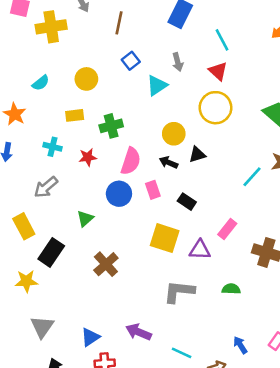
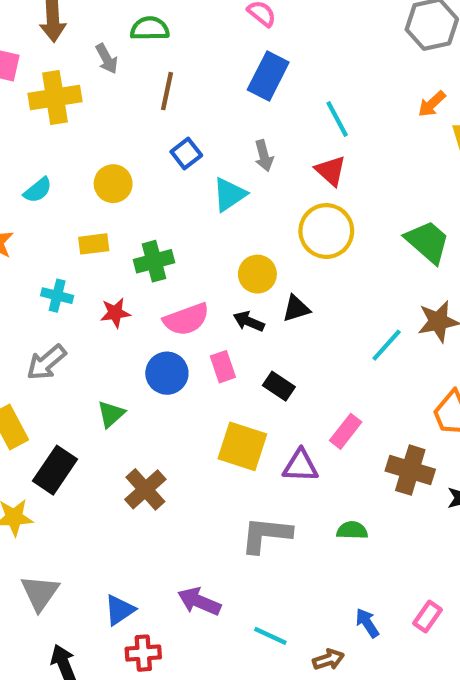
pink semicircle: (131, 161) -> (186, 319), turned 52

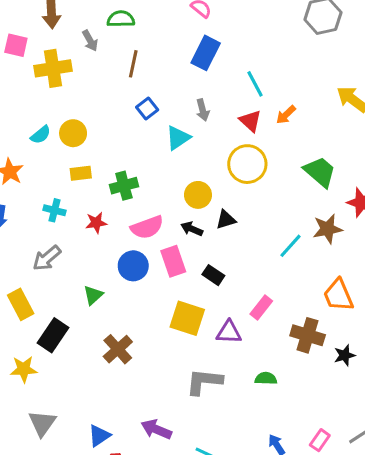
orange arrow: (432, 104) -> (286, 115), moved
yellow circle: (113, 184) -> (73, 133), moved
pink rectangle: (223, 367) -> (173, 261), size x1.4

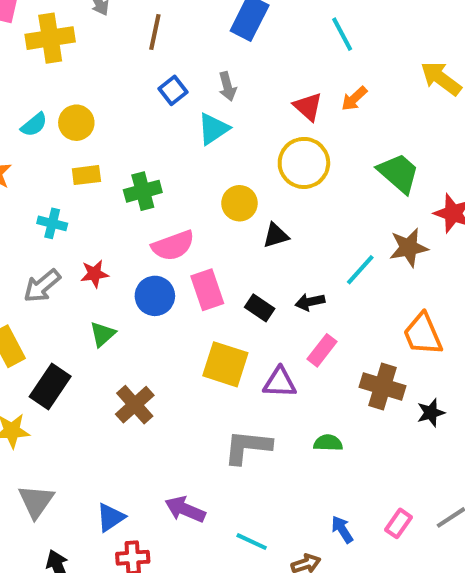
cyan line: (255, 84) -> (342, 34), moved
gray arrow: (203, 110) -> (227, 86), moved
red star: (96, 223) -> (94, 274), moved
black arrow: (192, 229) -> (310, 302), moved, turned -35

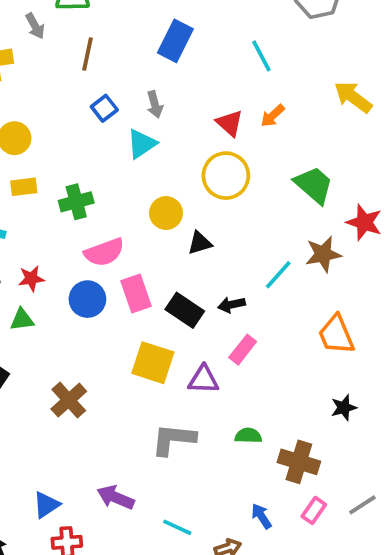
black rectangle: (260, 308) -> (185, 310), size x1.4
green triangle: (103, 334) -> (22, 320), moved, turned 35
brown cross: (382, 387) -> (299, 462), moved

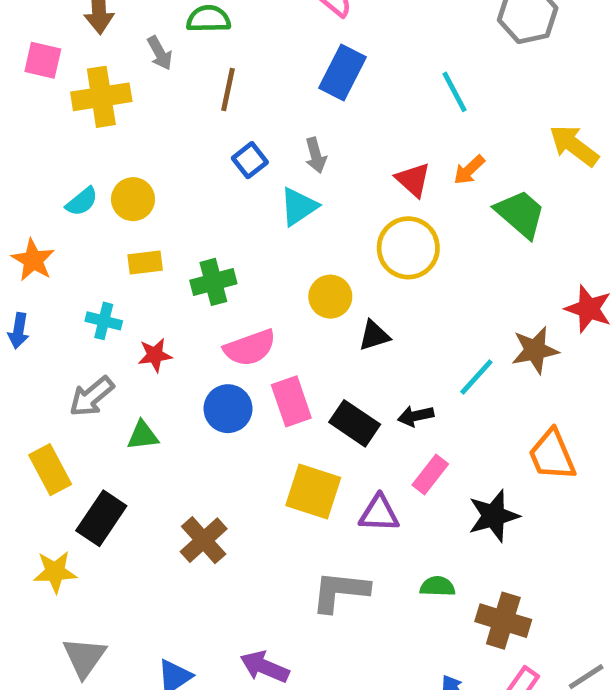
green trapezoid: (314, 185) -> (520, 214), moved
red star: (31, 278) -> (155, 355), moved
black star: (344, 408) -> (494, 516), moved, size x1.5

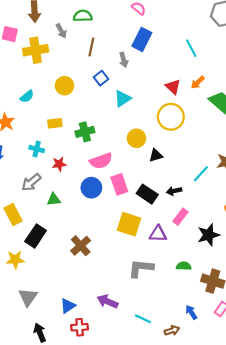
gray arrow: (316, 155) -> (124, 60), moved
yellow circle: (133, 199) -> (65, 86), moved

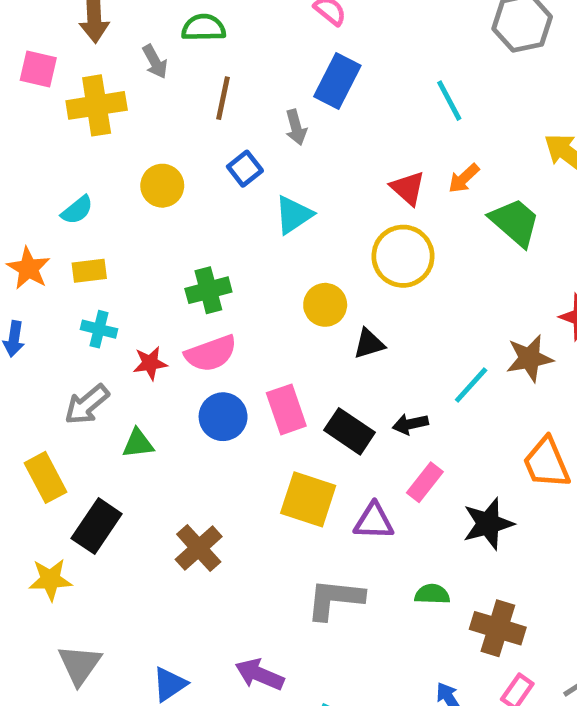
yellow rectangle: (55, 123) -> (89, 271), moved
pink semicircle: (101, 161) -> (211, 353), moved

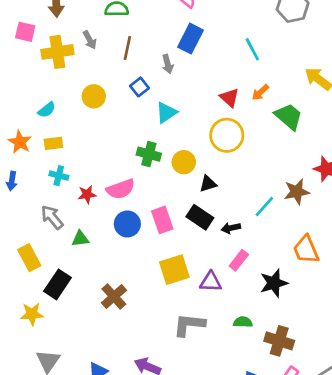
gray arrow: (155, 62) -> (90, 40), moved
green cross: (208, 290) -> (149, 154), moved, turned 30
gray arrow: (87, 405) -> (52, 217), turned 90
black rectangle: (349, 431) -> (200, 217), moved
yellow square: (308, 499) -> (174, 270), turned -36

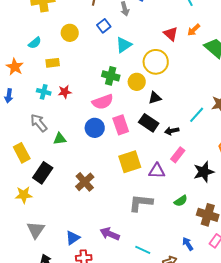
yellow circle: (227, 135) -> (156, 62), moved
yellow rectangle: (53, 143) -> (53, 63), moved
pink semicircle: (121, 189) -> (103, 102), moved
red star: (87, 194) -> (65, 92), moved
green semicircle: (243, 322) -> (181, 201), turned 144

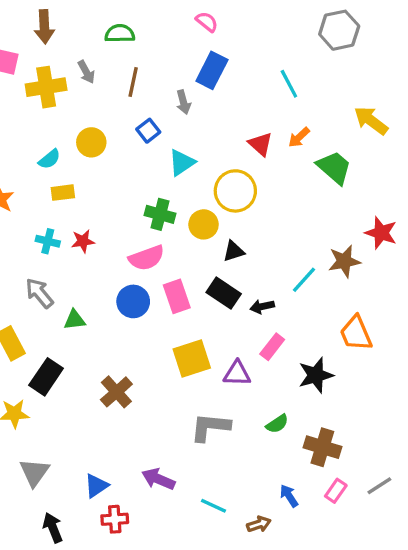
cyan semicircle: (35, 43) -> (49, 159), moved

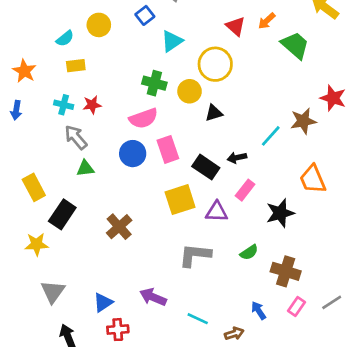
gray arrow: (39, 293) -> (76, 137), moved
black rectangle: (224, 293) -> (206, 167), moved

